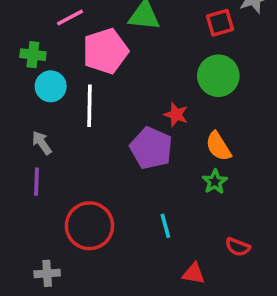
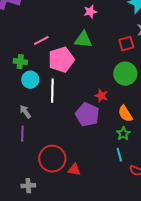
cyan line: (165, 226) -> (119, 155), moved
red triangle: (194, 273) -> (74, 170), moved

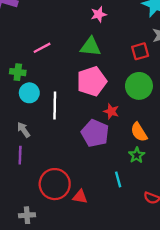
pink pentagon: (61, 60) -> (92, 81), moved
cyan line: (119, 155) -> (118, 179), moved

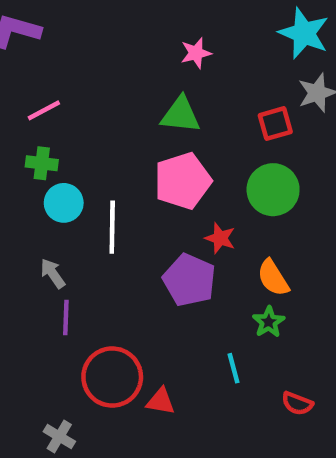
pink line: (42, 48) -> (44, 110), moved
purple line: (20, 155) -> (66, 318), moved
gray cross: (27, 215) -> (59, 437), turned 35

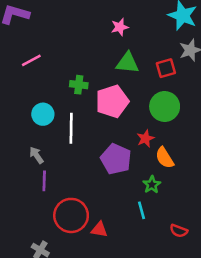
green triangle: (180, 115) -> (127, 63), moved
green cross: (42, 163) -> (79, 85), moved
red star: (220, 238) -> (145, 139), moved, turned 30
green star: (269, 322) -> (152, 185), moved

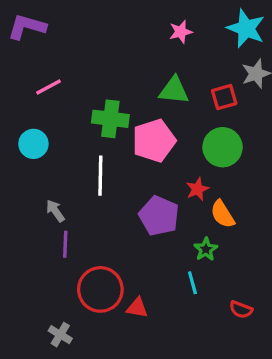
pink star: (120, 27) -> (181, 32), moved
green cross: (79, 85) -> (110, 119), size x1.5
cyan circle: (43, 114) -> (33, 144), moved

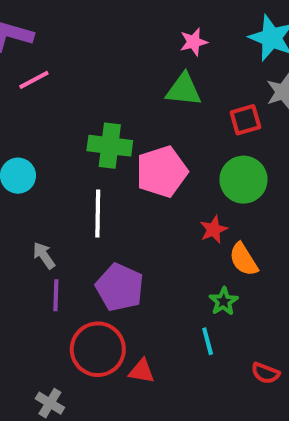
pink line: (49, 87) -> (34, 80), moved
green triangle: (174, 90) -> (184, 90), moved
purple pentagon: (159, 216) -> (120, 287), moved

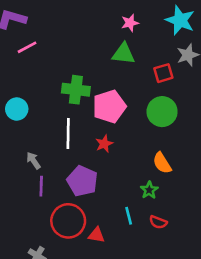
red star: (214, 229) -> (104, 144), moved
cyan line: (208, 341) -> (129, 216), moved
red semicircle: (265, 373) -> (158, 222), moved

